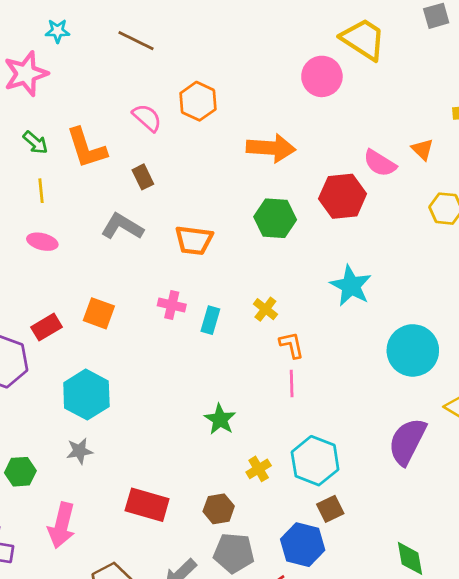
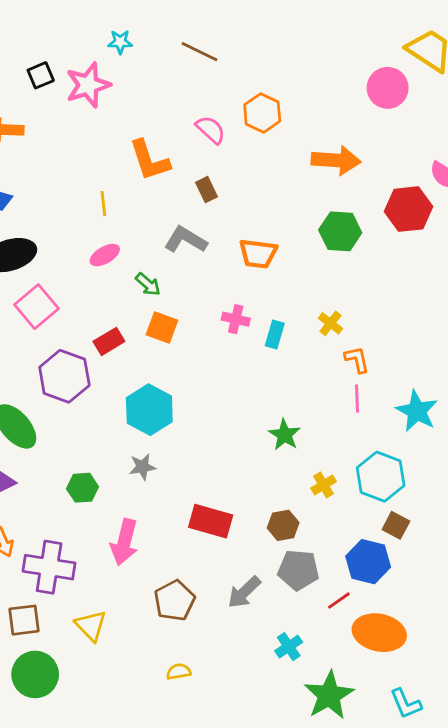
green arrow: (35, 143) -> (148, 284), moved
pink ellipse: (42, 242) -> (105, 255), turned -44
cyan star: (351, 286) -> (417, 411), moved
brown square: (330, 509) -> (396, 525), turned -36

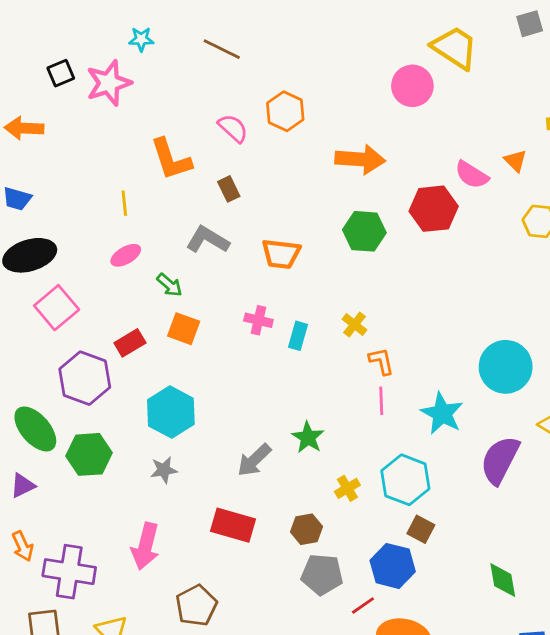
green hexagon: (82, 488) -> (89, 454), moved, size x1.4
gray arrow: (244, 592) -> (254, 460), moved

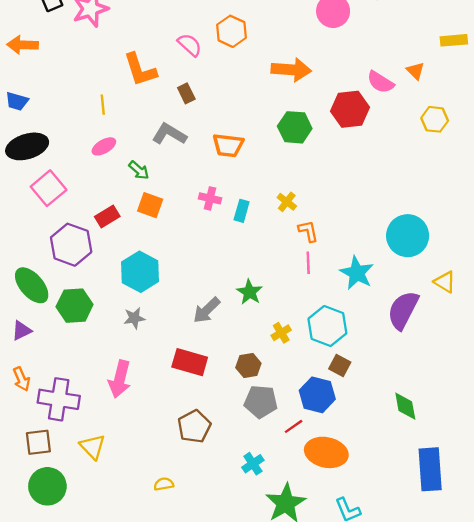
brown pentagon: (196, 606) -> (194, 426), moved

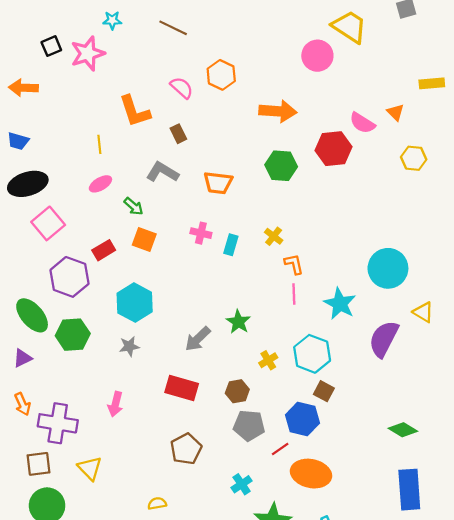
pink arrow: (120, 379) -> (115, 404), size x0.7
green diamond: (405, 406) -> (403, 430), moved, turned -48

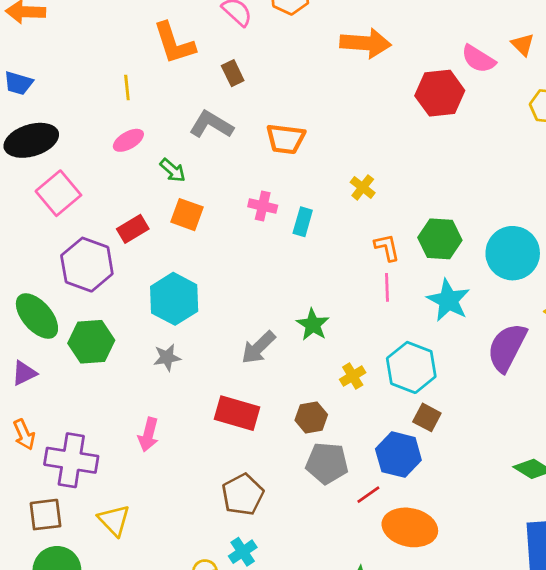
green hexagon: (281, 166) -> (440, 239), moved
yellow cross: (274, 236) -> (363, 187), moved
cyan cross: (242, 484) -> (243, 552), moved

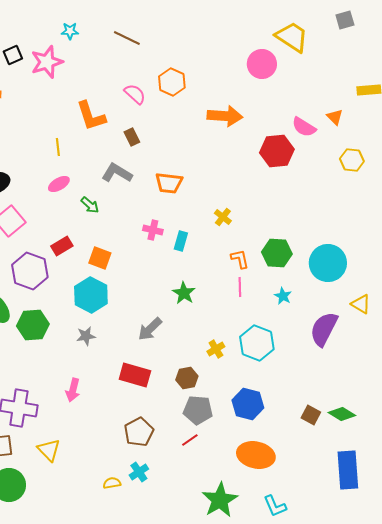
orange square: (187, 215) -> (100, 258), moved
cyan star: (448, 300) -> (283, 296), size x0.6
green star: (313, 325) -> (184, 293), moved
brown square: (427, 417) -> (311, 415), moved
red line: (368, 495) -> (190, 440), moved

